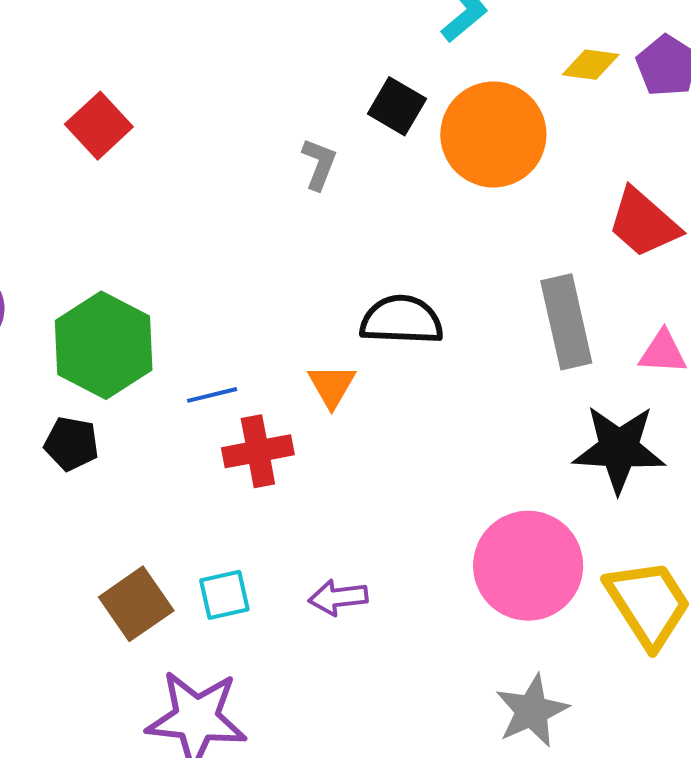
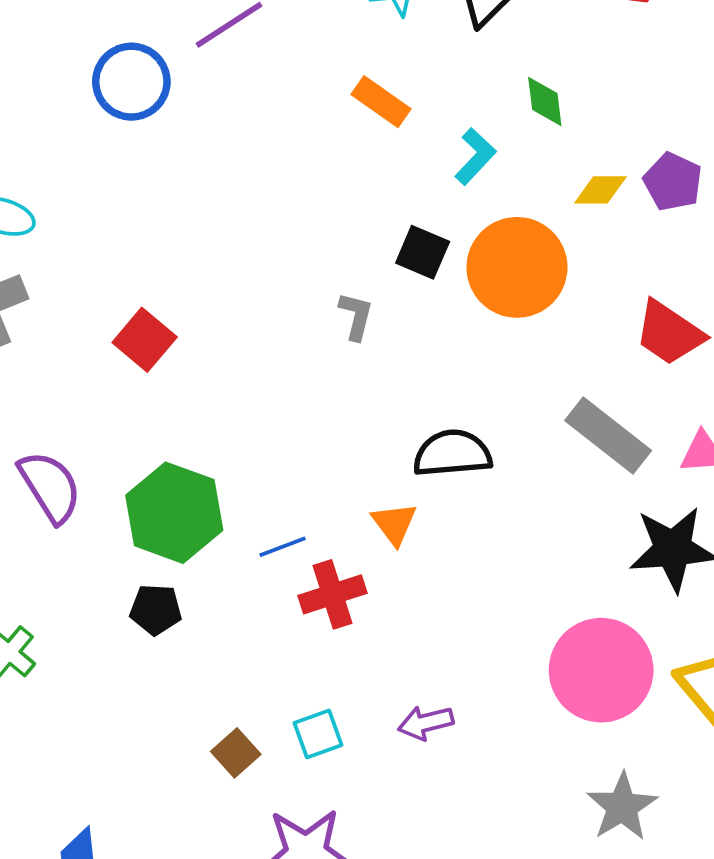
red square: (99, 126) -> (145, 340), moved
gray rectangle: (566, 322) -> (608, 436), turned -32
brown square: (136, 604) -> (236, 753), size x0.7

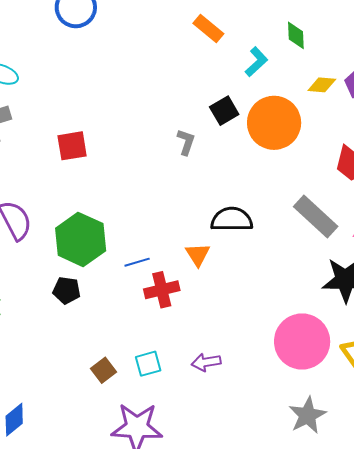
black square: (423, 252) -> (224, 111), turned 32
red square: (145, 340) -> (72, 146), turned 36

